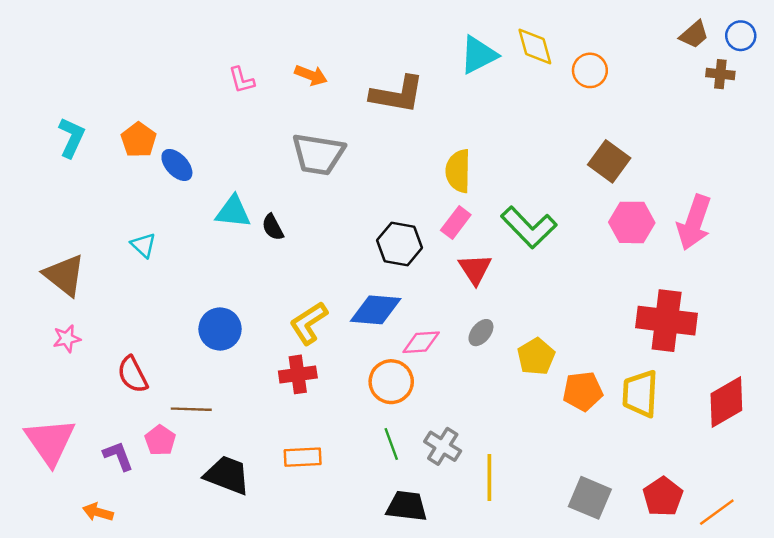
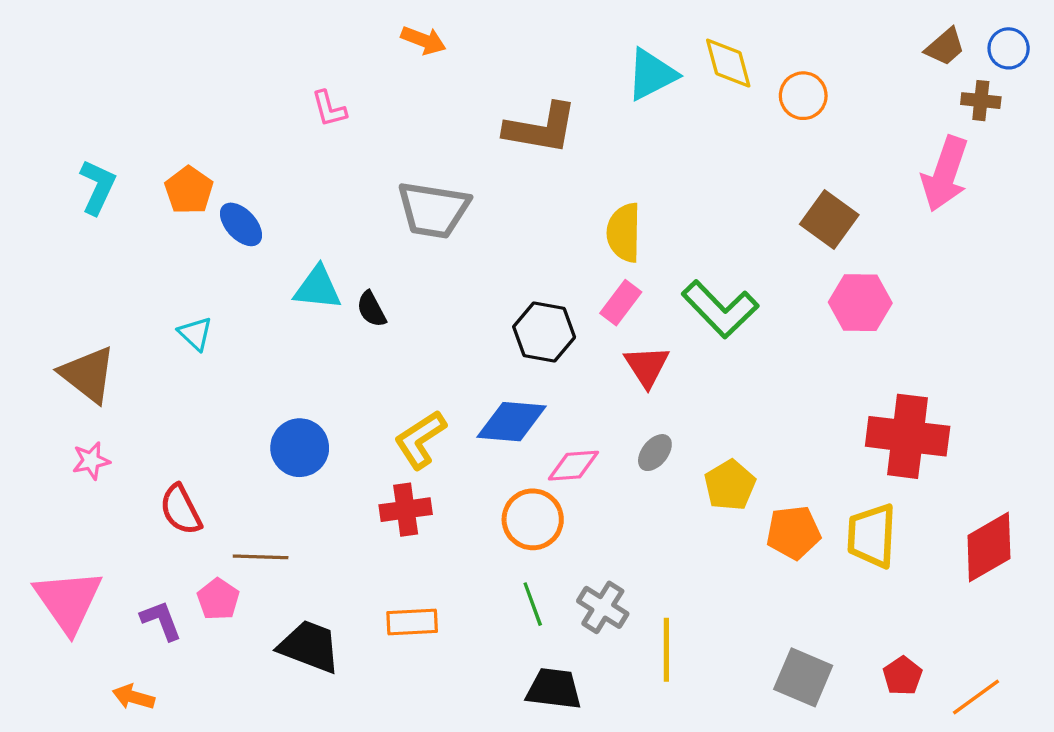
orange arrow: (311, 75) -> (424, 40), moved
pink arrow: (694, 222) -> (945, 174), moved
red pentagon: (663, 497) -> (903, 676), size x0.7

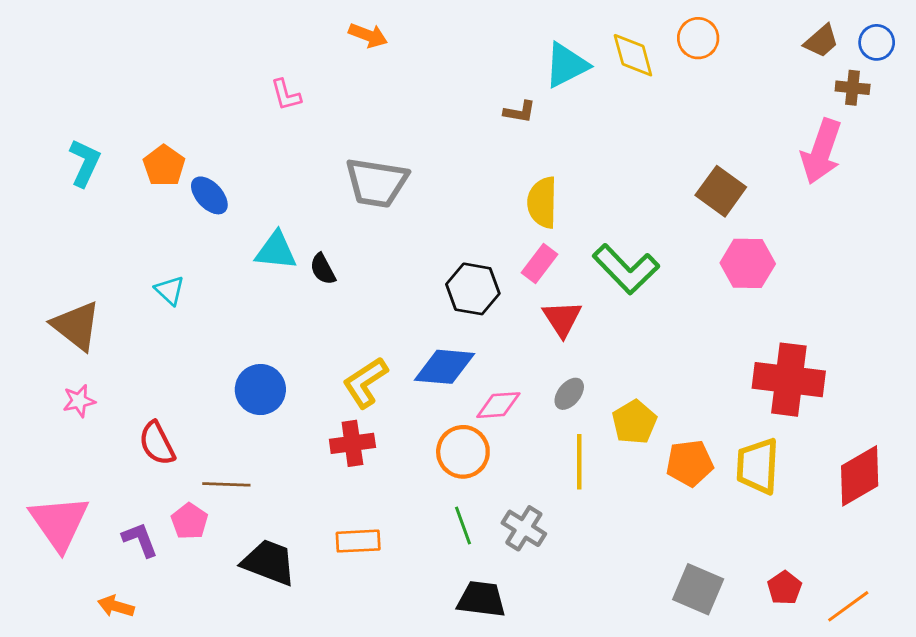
orange circle: (803, 96) -> (698, 38), moved
brown L-shape: (541, 128) -> (520, 112), moved, size x0.5
yellow line: (666, 650) -> (579, 462), moved

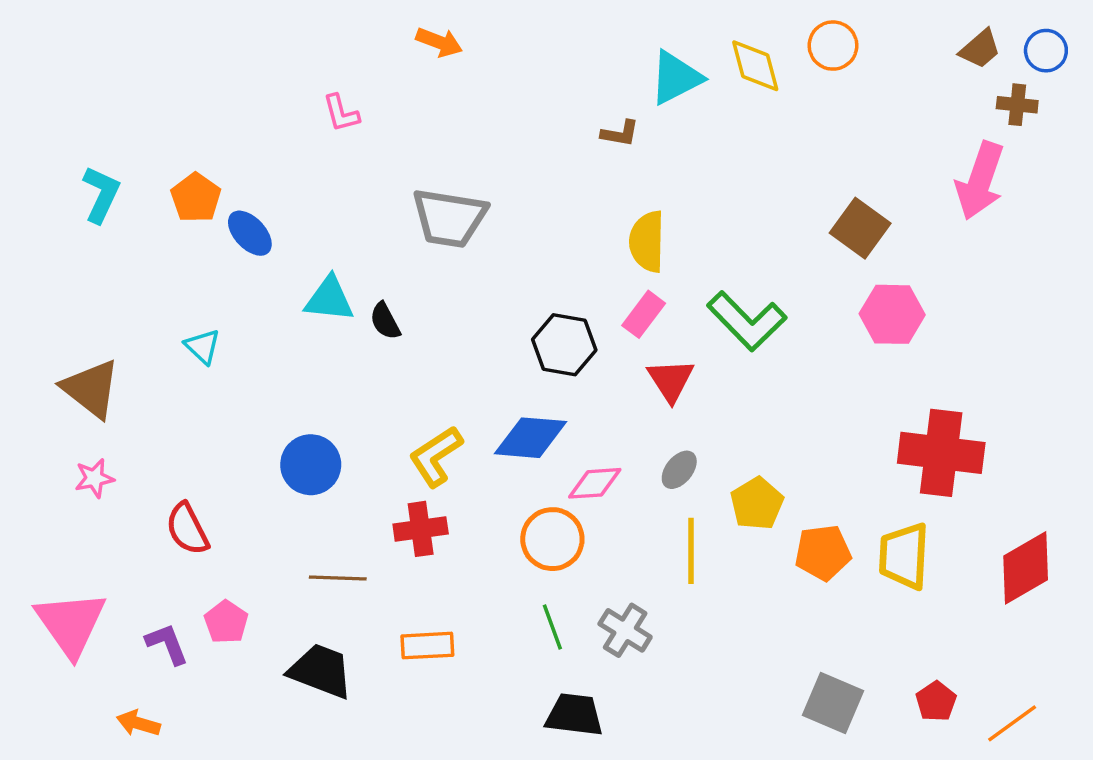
brown line: (226, 484) -> (338, 578), moved

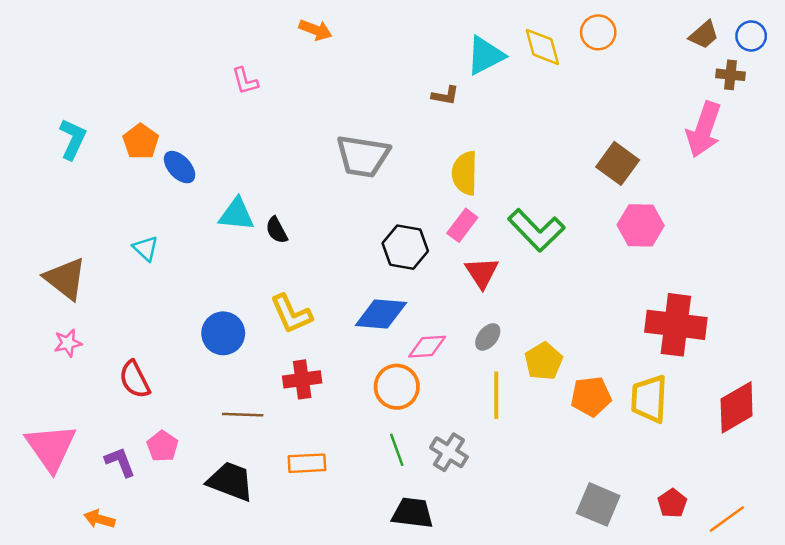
gray trapezoid: (449, 218) -> (363, 156), moved
yellow L-shape: (436, 456) -> (291, 314), moved, turned -81

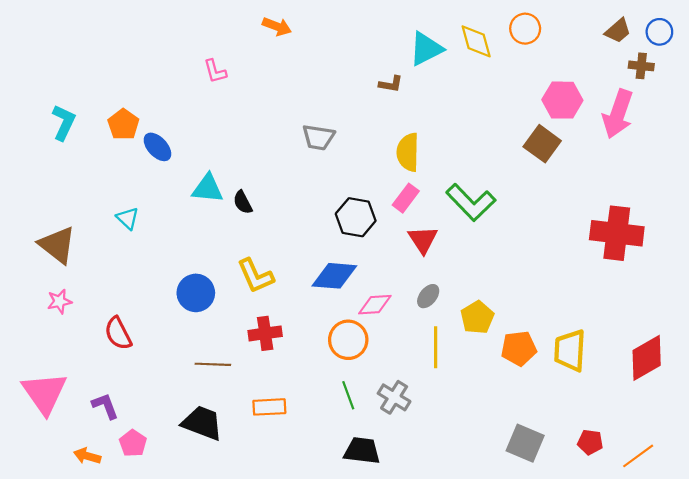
gray trapezoid: (363, 156) -> (318, 137), size x0.7
pink hexagon: (641, 225) -> (562, 100), moved
red cross: (676, 325) -> (617, 233), moved
pink pentagon: (163, 446) -> (133, 443), moved
red pentagon: (672, 503) -> (590, 442), turned -30

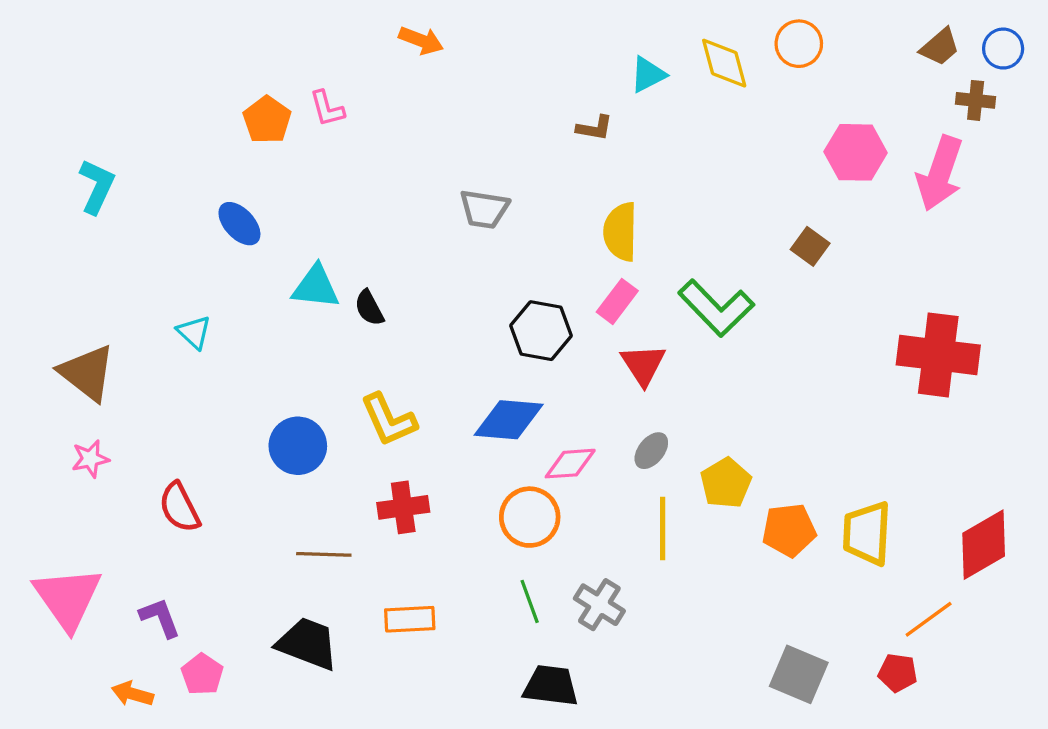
cyan triangle: (426, 49) -> (648, 74), size x0.7
orange pentagon: (123, 125) -> (267, 120), moved
brown square: (542, 144) -> (810, 246), moved, size x0.7
orange line: (638, 456) -> (929, 619), moved

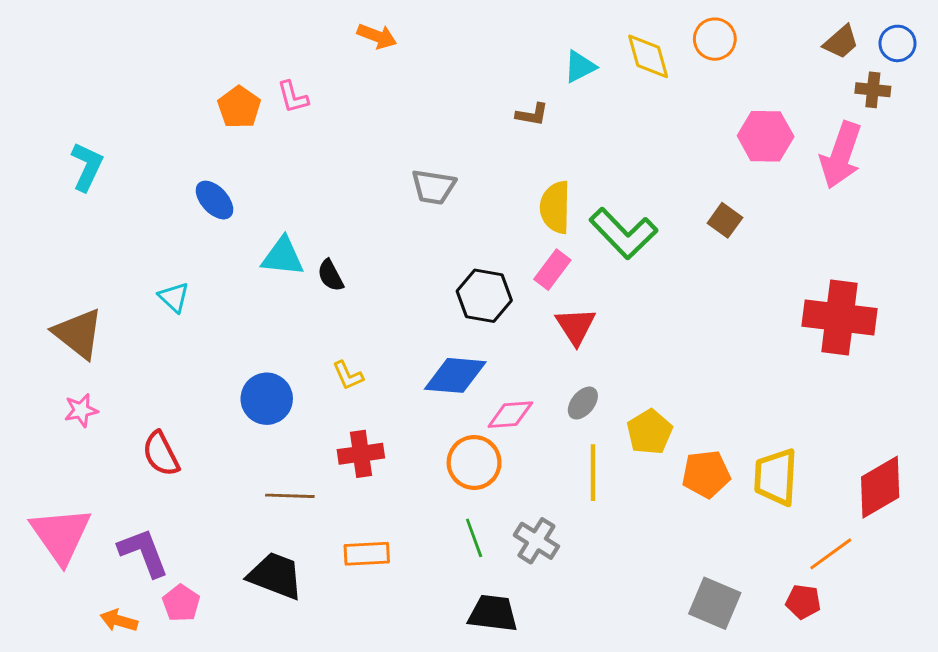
green L-shape: (716, 308) -> (623, 233), moved
yellow L-shape: (389, 420) -> (348, 375), size x0.6
purple L-shape: (160, 618) -> (143, 552), size x1.4

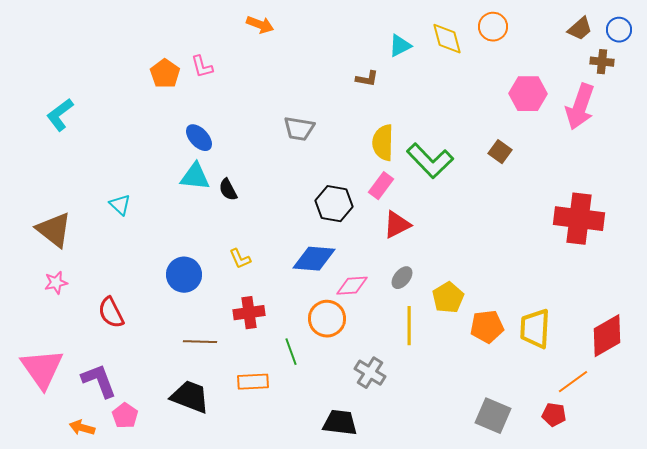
cyan L-shape: (87, 167) -> (60, 115), turned -152
blue ellipse: (215, 200) -> (199, 138), moved
red triangle: (576, 326) -> (397, 225), turned 36
green line: (474, 538) -> (291, 352), moved

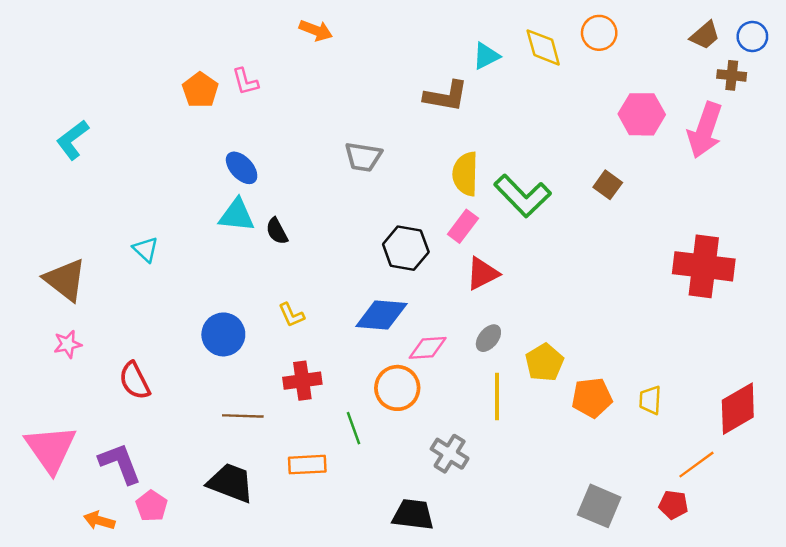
brown L-shape: (367, 79) -> (446, 96), size x1.6
yellow trapezoid: (535, 329) -> (650, 400), size x0.6

